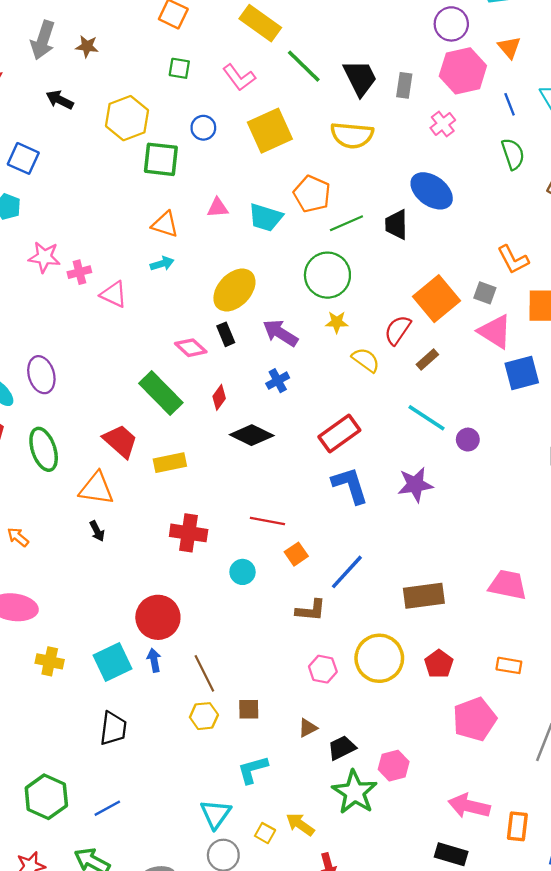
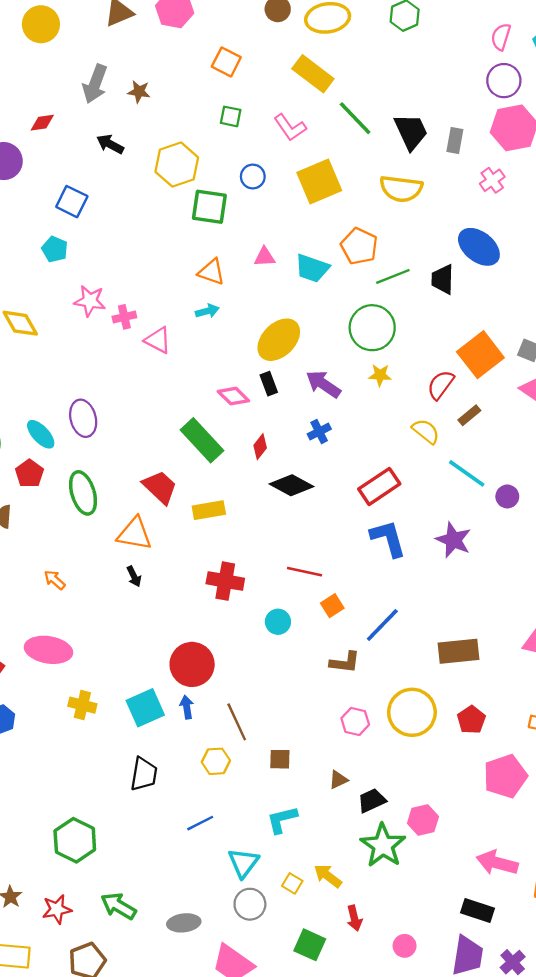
yellow semicircle: (366, 360) -> (426, 431), moved
purple star: (415, 485) -> (453, 540), turned 30
yellow hexagon: (204, 716) -> (216, 761), moved
blue line: (107, 808) -> (200, 823), moved

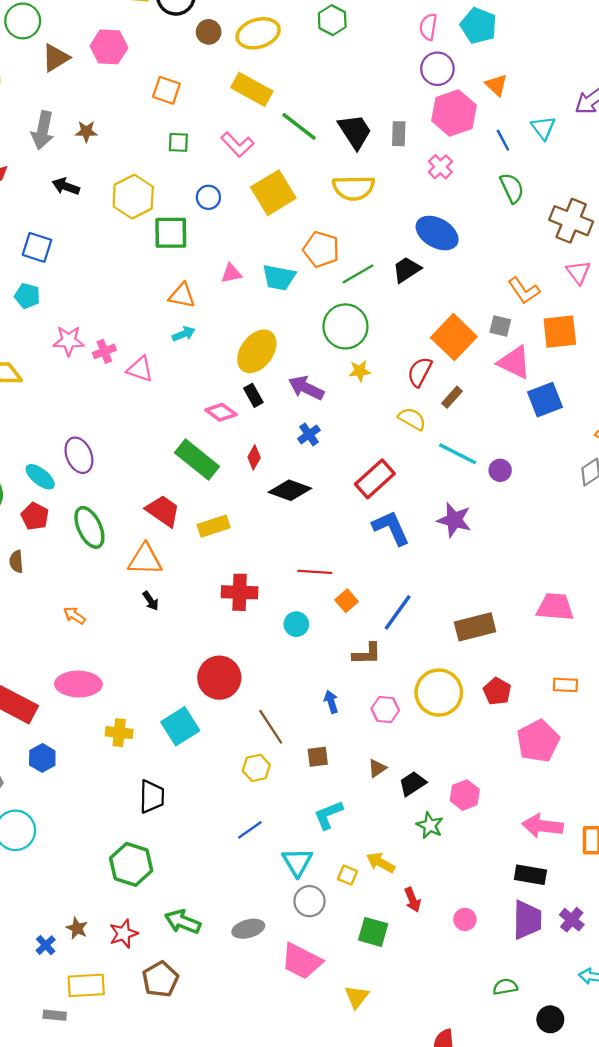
black trapezoid: (443, 279) -> (407, 270), turned 64
blue arrow: (187, 707) -> (331, 702), moved
black trapezoid: (144, 774) -> (152, 797), moved
green star: (383, 845) -> (430, 825), size x0.6

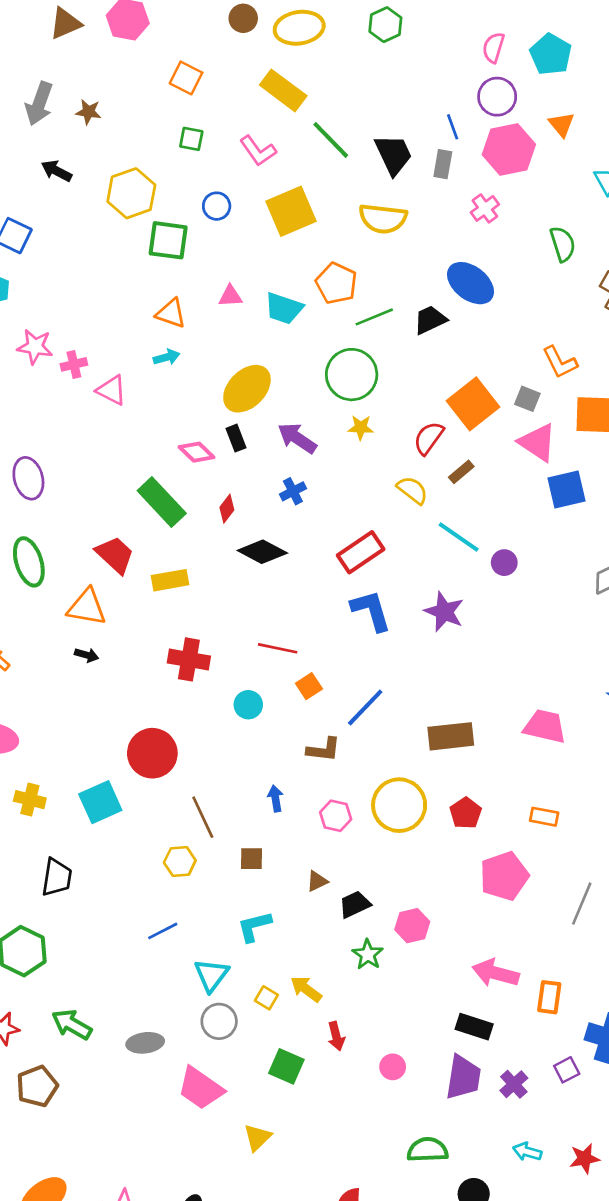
blue line: (503, 140) -> (453, 127), moved
black arrow: (151, 601) -> (87, 655), turned -48
green semicircle: (505, 987) -> (428, 1150), size x1.4

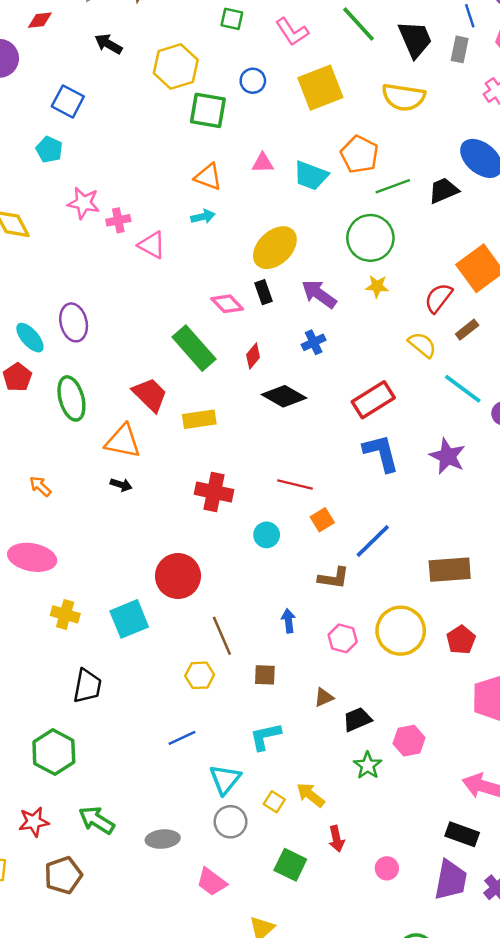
pink trapezoid: (201, 1088) -> (212, 882), size x0.7

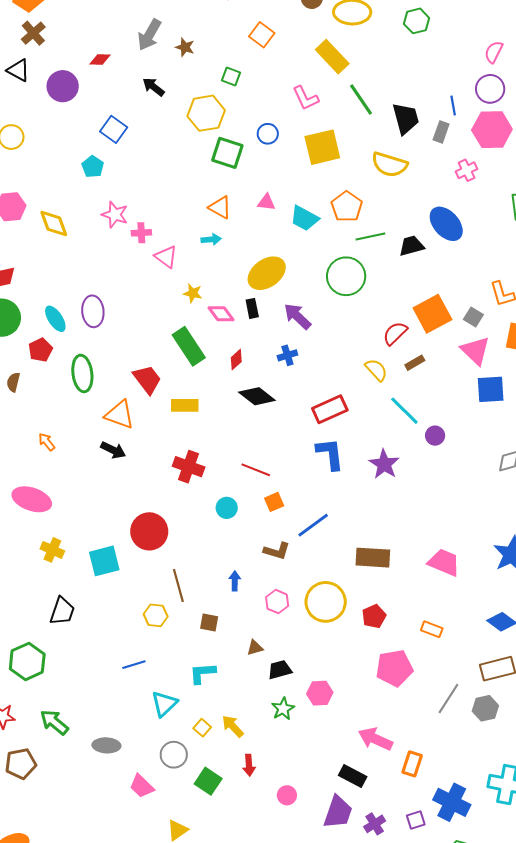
green square: (232, 19) -> (231, 77), moved
yellow star: (377, 286) -> (193, 293), moved
black arrow: (121, 485) -> (113, 450), size x1.4
gray circle: (230, 822) -> (174, 755), moved

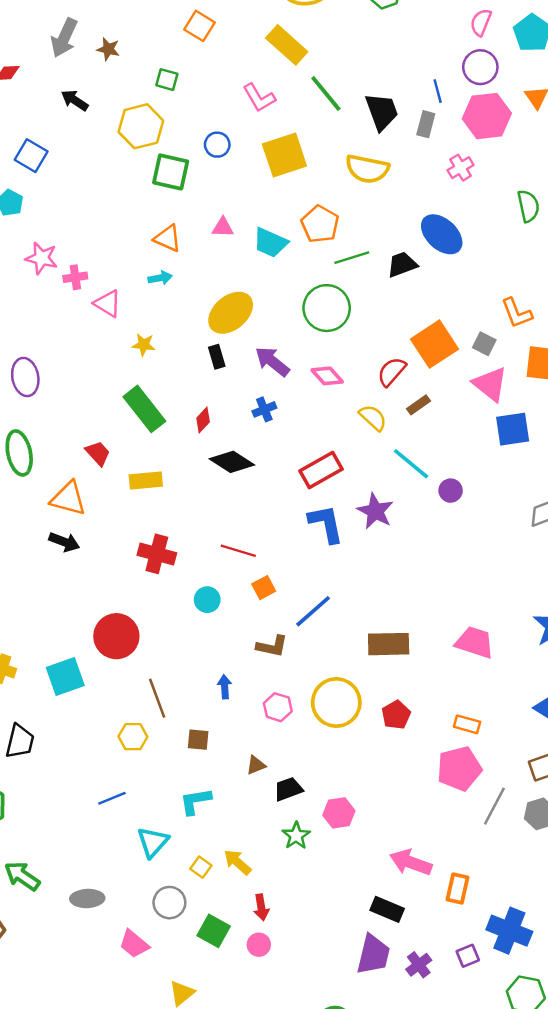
pink diamond: (221, 314) -> (327, 376), moved
red trapezoid: (147, 379) -> (98, 453), size x0.7
purple star: (384, 464) -> (375, 511), moved
pink pentagon: (394, 668) -> (459, 769), moved
pink circle: (287, 795) -> (259, 945), moved

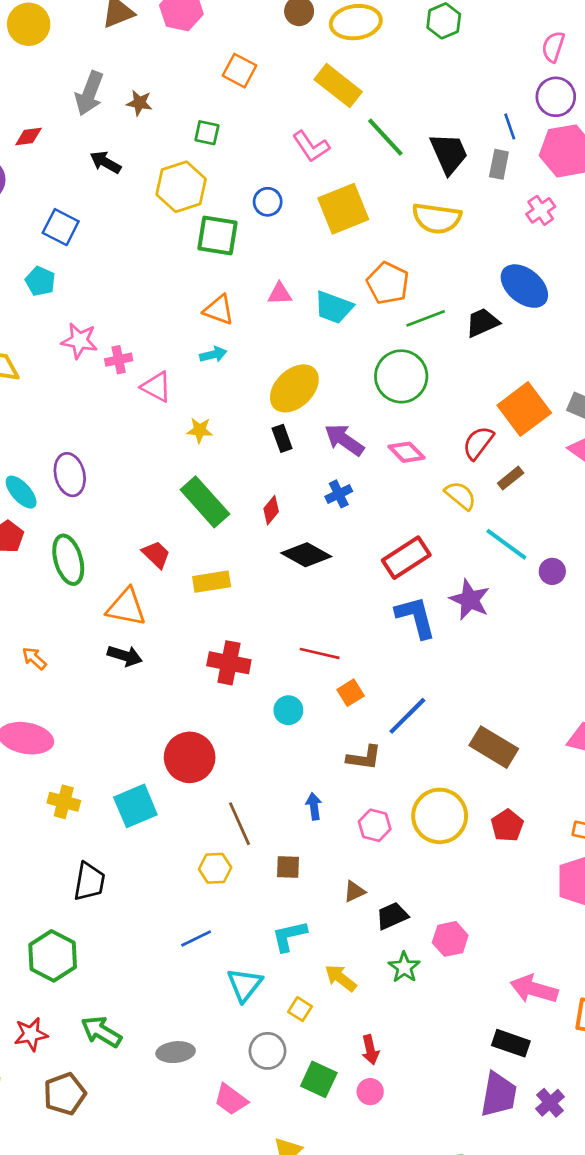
brown rectangle: (389, 644) -> (494, 747), turned 36
yellow arrow: (237, 862) -> (341, 978), moved

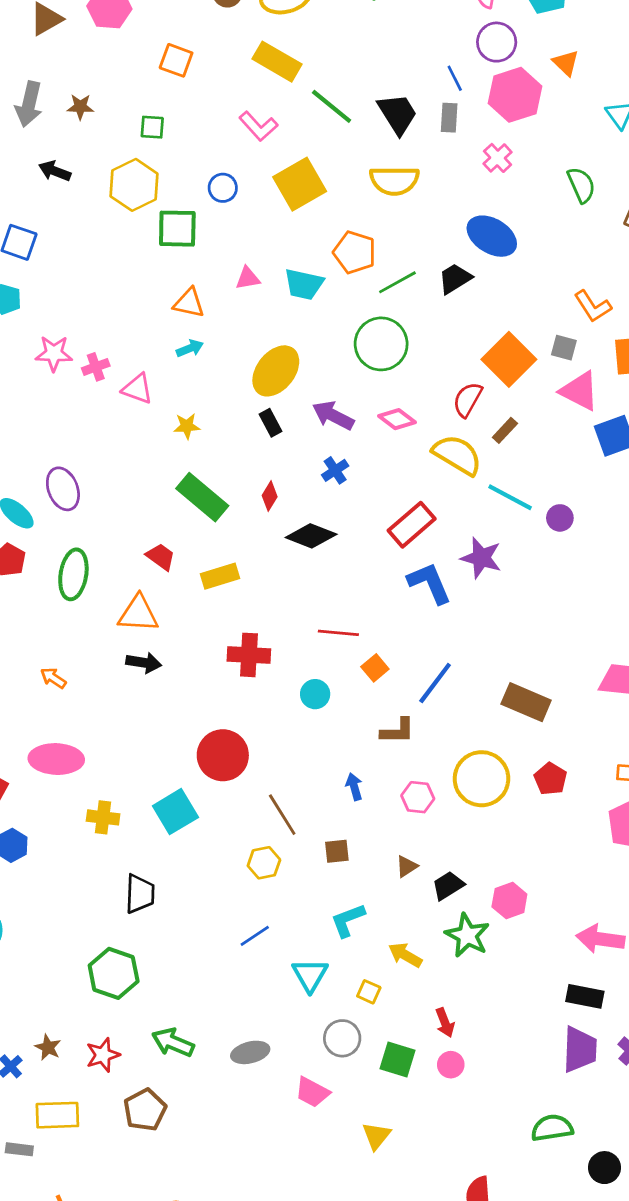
yellow semicircle: (460, 496) -> (457, 455), size x1.5
green ellipse: (68, 560) -> (73, 574), turned 33
green star: (404, 967) -> (467, 935), size x1.4

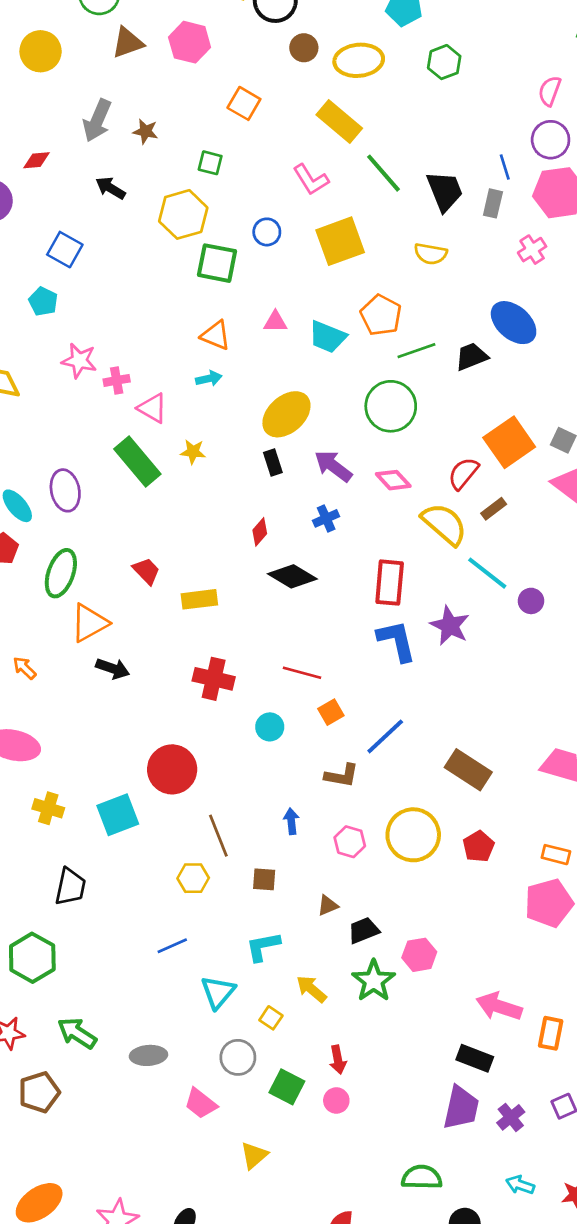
yellow semicircle: (394, 181) -> (431, 254), size x0.7
green rectangle: (202, 497) -> (137, 461), moved
red rectangle: (412, 525) -> (390, 583), turned -54
orange triangle: (138, 614) -> (89, 623), moved, turned -42

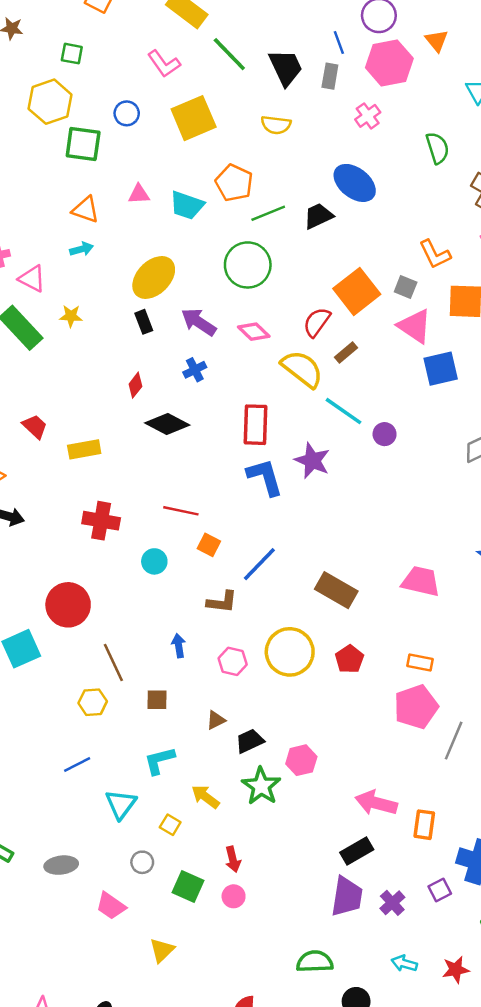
orange square: (331, 712) -> (209, 545), turned -30
gray circle: (238, 1057) -> (142, 862), size x0.7
black rectangle: (475, 1058) -> (357, 851), turned -48

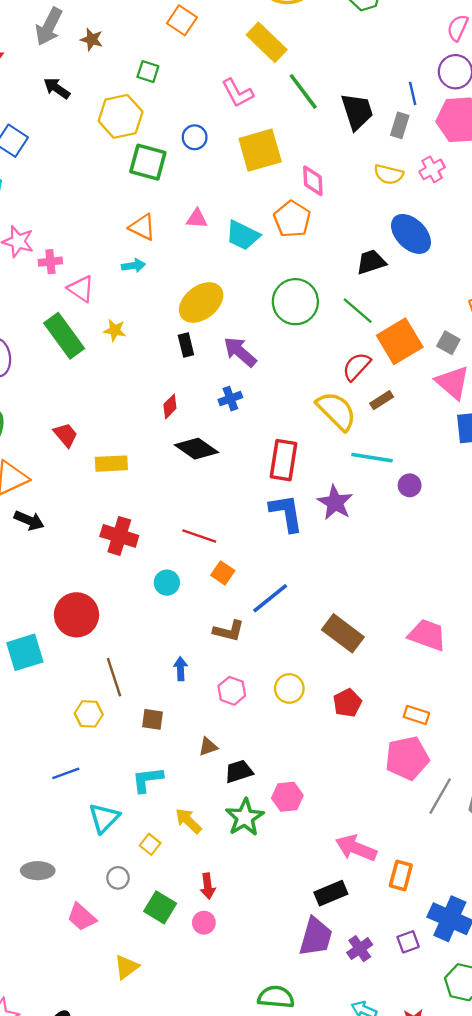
yellow semicircle: (276, 125) -> (389, 174), moved
green line: (268, 213) -> (358, 311), moved, turned 56
pink diamond: (254, 332) -> (313, 181), moved, turned 36
cyan line: (344, 411) -> (372, 458), turned -33
yellow circle: (290, 652) -> (289, 688), size x0.6

